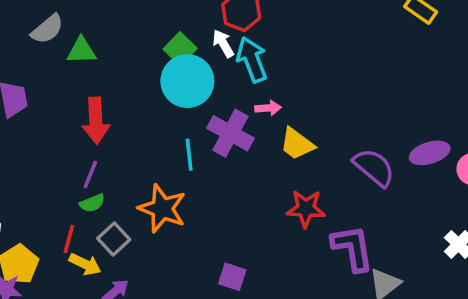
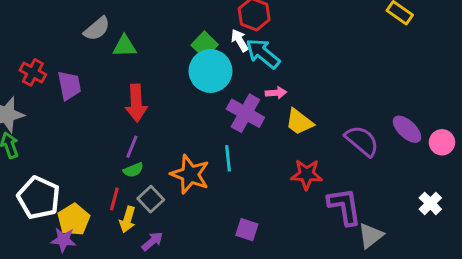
cyan arrow: (252, 60) -> (263, 53), turned -30
purple ellipse: (430, 153) -> (407, 129), turned 60
cyan line: (189, 155) -> (228, 158), moved
yellow arrow: (85, 264) -> (127, 219), turned 80

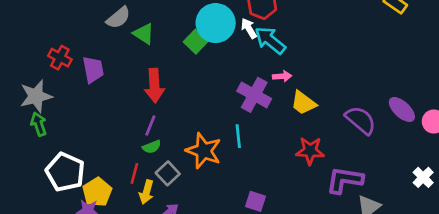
green square: (205, 45) -> (196, 42), moved
green triangle: (125, 46) -> (144, 34), turned 35
cyan circle: (210, 71) -> (216, 23), moved
purple L-shape: (344, 206) -> (345, 180), turned -72

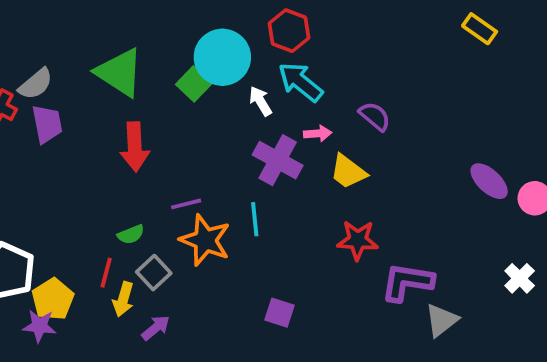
gray semicircle: (118, 18) -> (36, 84), moved
white arrow: (249, 28) -> (260, 101), moved
green triangle: (144, 34) -> (119, 72), size x1.6
purple semicircle: (361, 120) -> (375, 116), moved, size x0.7
purple line: (150, 125) -> (186, 204), moved, turned 54

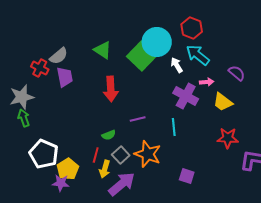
green triangle: (119, 72) -> (103, 50), size x0.7
green square: (194, 84) -> (142, 56), size x1.6
orange star: (205, 240) -> (148, 154), moved
purple arrow: (156, 328) -> (122, 184), size x1.8

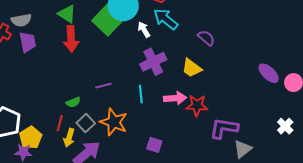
gray semicircle: (59, 56) -> (21, 20), turned 30
pink arrow: (207, 82) -> (175, 98), moved, size x1.5
red arrow: (111, 89) -> (71, 39), moved
purple cross: (186, 96) -> (153, 62), turned 35

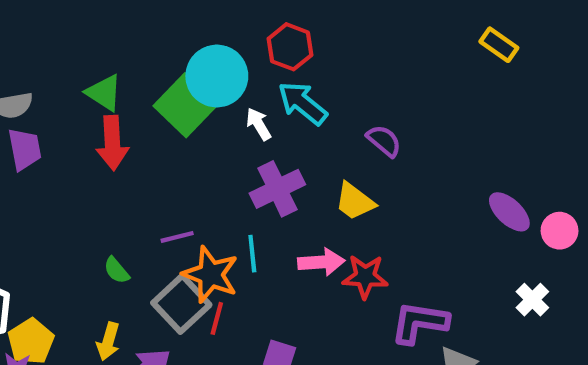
green semicircle: (73, 102) -> (117, 270), turned 72
orange star: (114, 122) -> (211, 275), moved
red line: (60, 123) -> (217, 318), moved
gray square: (86, 123) -> (181, 304), moved, size x1.5
white cross: (285, 126) -> (532, 300), moved

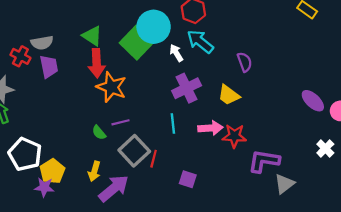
purple semicircle: (384, 141) -> (245, 62), turned 30
purple line: (177, 237) -> (121, 122), moved
orange star: (211, 275) -> (111, 87), moved

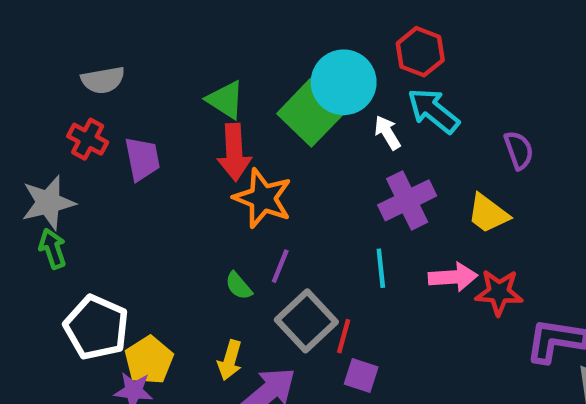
gray semicircle: (42, 43) -> (103, 80), moved
purple line: (121, 122) -> (280, 266), turned -54
purple square: (188, 179) -> (361, 376), moved

